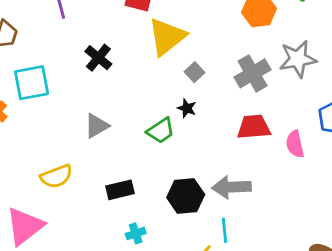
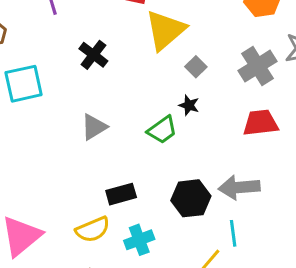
yellow semicircle: (56, 176) -> (93, 229), moved
cyan cross: (136, 233) -> (139, 240), size x1.4

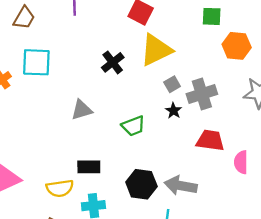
black cross: (93, 55) -> (113, 62), moved
gray cross: (257, 66) -> (202, 94), moved
black star: (189, 105) -> (173, 111), moved

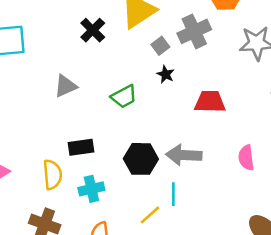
gray cross: (202, 94) -> (194, 31), moved
pink semicircle: (241, 162) -> (246, 158), moved
yellow semicircle: (60, 188) -> (52, 175), turned -80

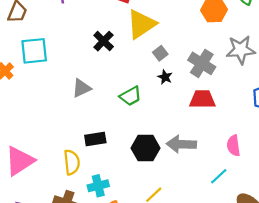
gray cross: (194, 31) -> (202, 63), moved, turned -32
cyan cross: (91, 189) -> (98, 186), moved
cyan line: (173, 194) -> (219, 176), moved, turned 48

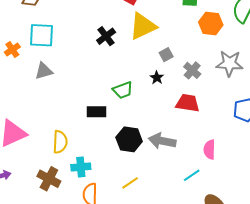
gray square: (160, 53) -> (166, 55), moved
gray cross: (202, 63) -> (192, 70), size x0.7
gray triangle: (81, 88) -> (44, 71), moved
black rectangle: (95, 139) -> (97, 112), moved

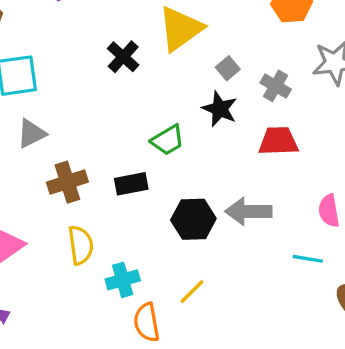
black star: (157, 78) -> (220, 109), size x1.5
cyan line: (192, 175) -> (308, 259), turned 54
brown cross: (49, 179) -> (67, 182), moved, turned -35
yellow line: (130, 183) -> (192, 291), moved

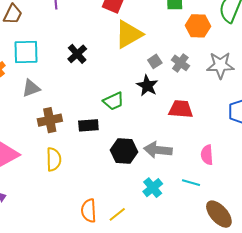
black cross: (123, 57) -> (77, 54), moved
gray cross: (276, 86) -> (180, 63), moved
cyan cross: (123, 280) -> (153, 188), moved, turned -30
yellow line: (192, 291) -> (117, 214), moved

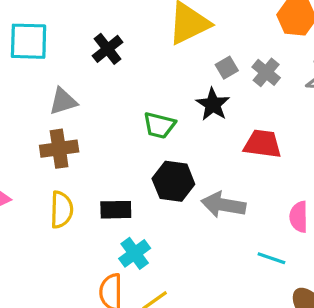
gray triangle: (31, 88) -> (63, 101), moved
green trapezoid: (114, 101) -> (159, 125), turned 35
black rectangle: (88, 125) -> (116, 210), moved
black hexagon: (124, 151) -> (173, 181), moved
cyan cross: (153, 188) -> (135, 253), moved

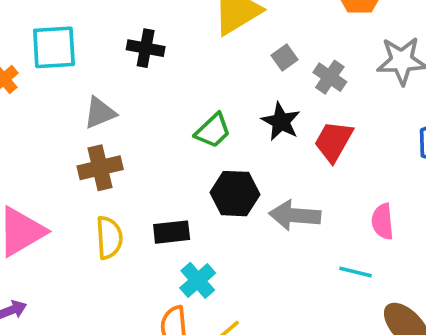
black cross: (108, 49) -> (146, 48), turned -36
gray cross: (266, 72) -> (330, 77), moved
black star: (213, 104) -> (281, 122), moved
green trapezoid: (159, 125) -> (213, 131), turned -52
red trapezoid: (263, 144) -> (333, 141), turned -63

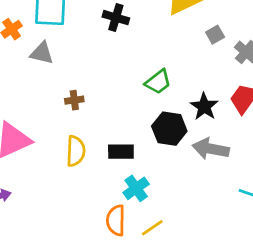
gray triangle: (100, 113) -> (42, 53), moved, turned 30
black star: (281, 122) -> (204, 107), moved
brown cross: (100, 168) -> (74, 100), size x0.6

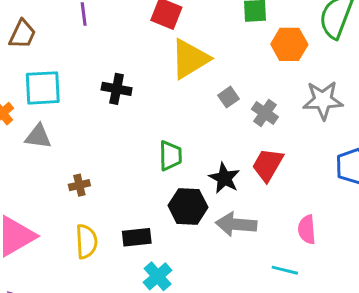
green trapezoid: (158, 82) -> (170, 156), turned -48

